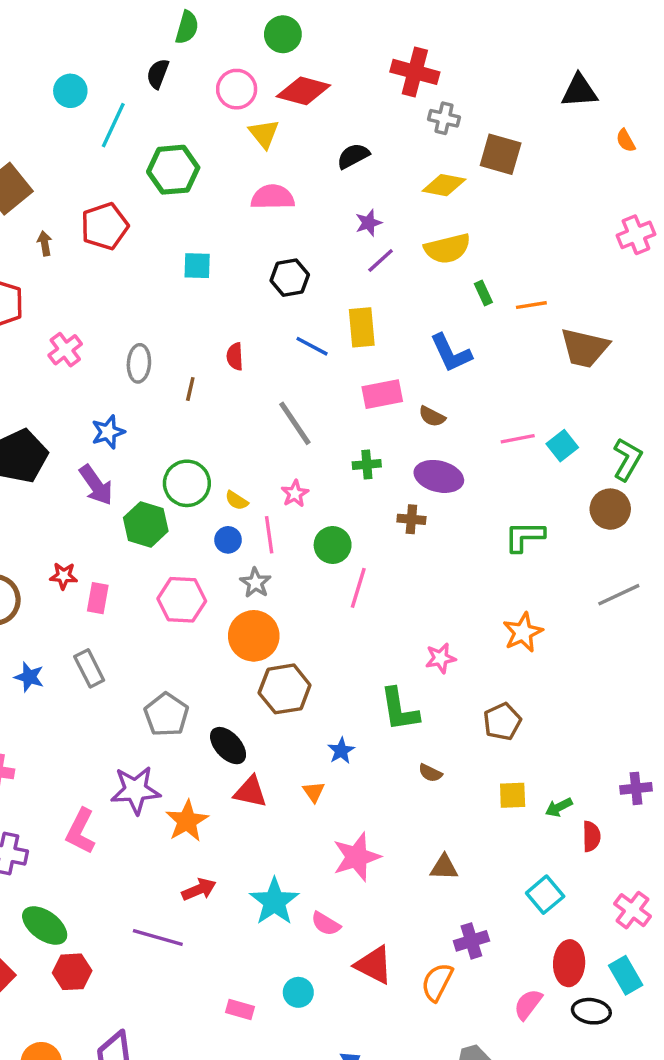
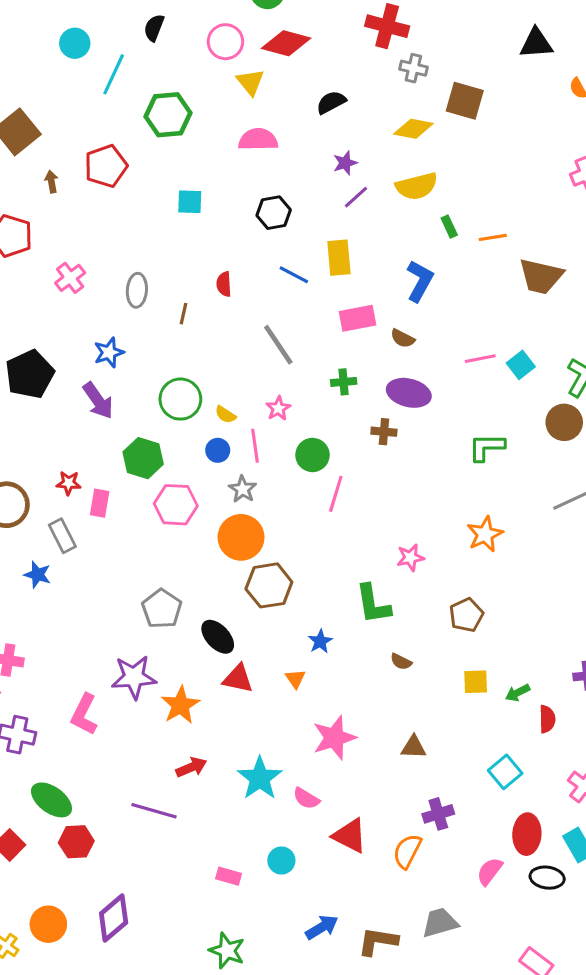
blue L-shape: (451, 353) -> (420, 281), turned -126
green hexagon: (146, 524) -> (143, 458), moved
gray rectangle: (89, 668) -> (62, 536), moved

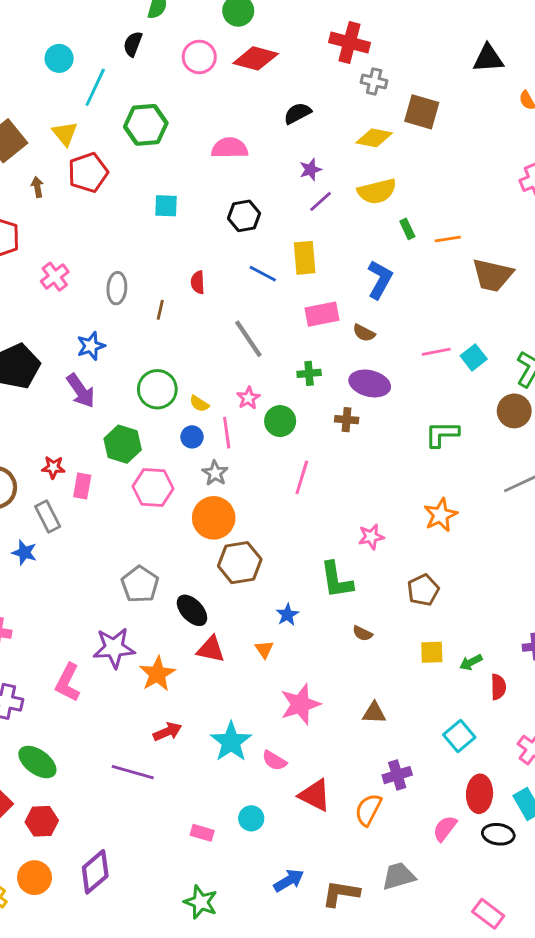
yellow triangle: (250, 82) -> (65, 134), moved
green circle: (312, 455) -> (280, 421), moved
red hexagon: (76, 842) -> (42, 821), moved

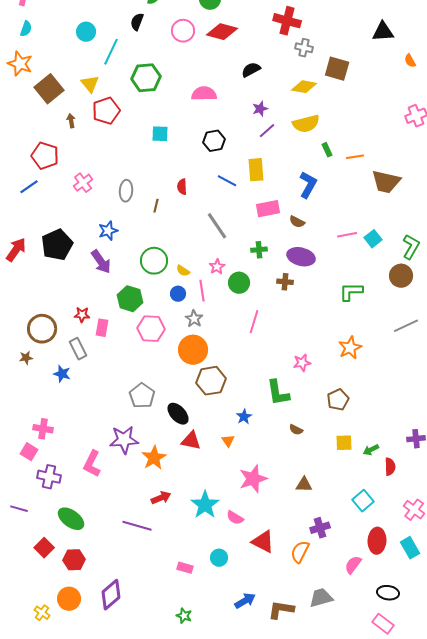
black ellipse: (498, 834) -> (388, 593), moved
green star: (201, 902) -> (184, 616), size x0.7

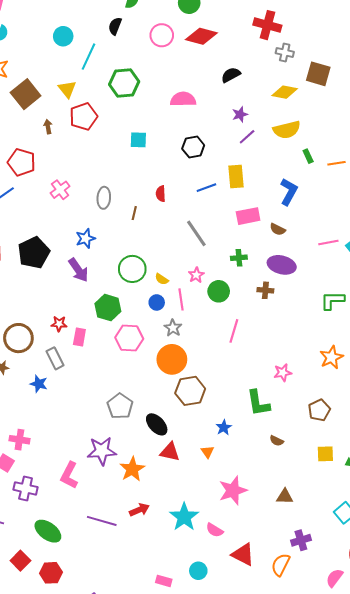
blue line: (227, 181) -> (206, 188), turned -48
purple line: (137, 526) -> (102, 521), moved

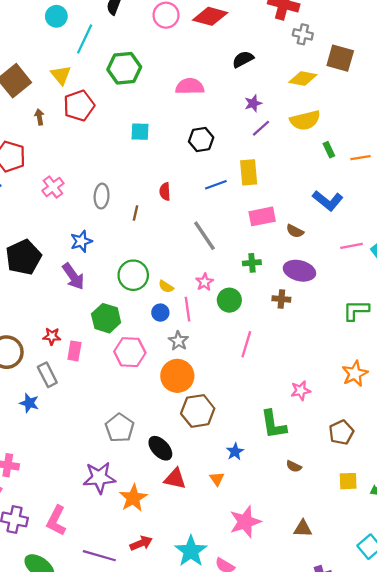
blue L-shape: (289, 192) -> (328, 201), moved, turned 100
pink L-shape: (69, 475) -> (56, 521), moved

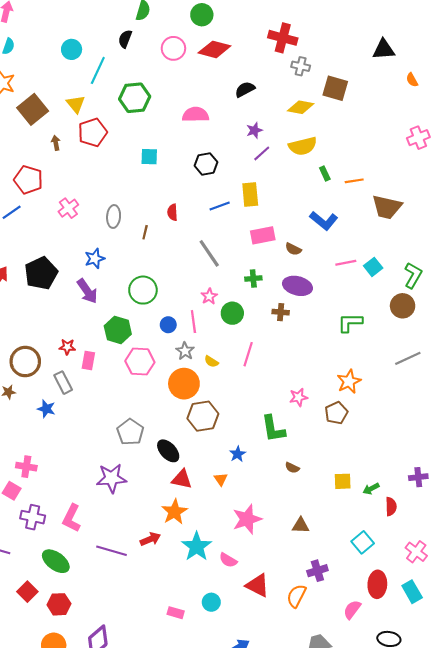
yellow semicircle: (166, 287) -> (211, 362), moved
brown pentagon: (341, 432) -> (336, 413), moved
orange star: (133, 498) -> (175, 512), moved

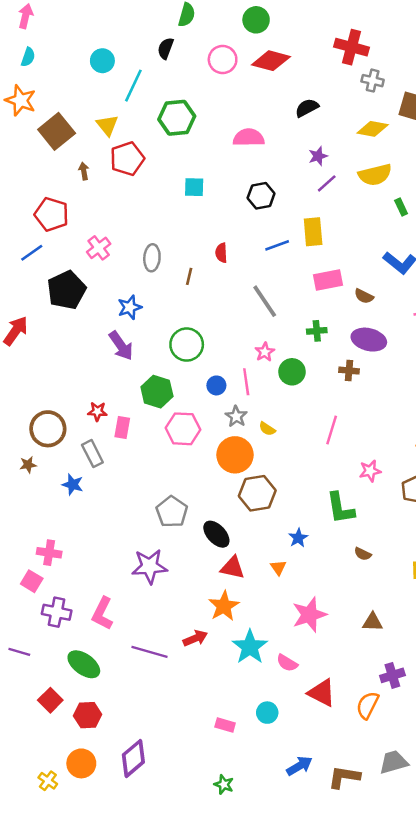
black pentagon: (41, 273) -> (66, 290), moved
pink line: (248, 354) -> (332, 430), moved

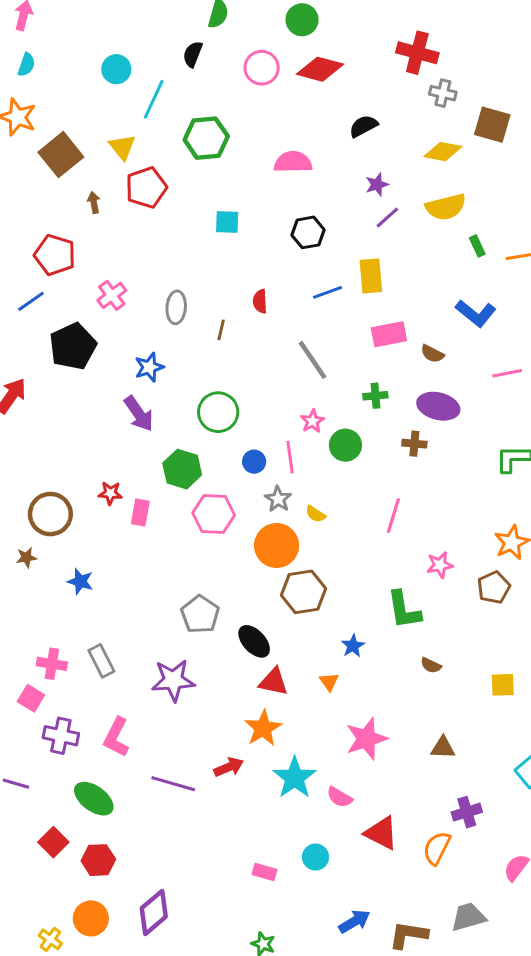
gray rectangle: (92, 454) -> (101, 661), moved

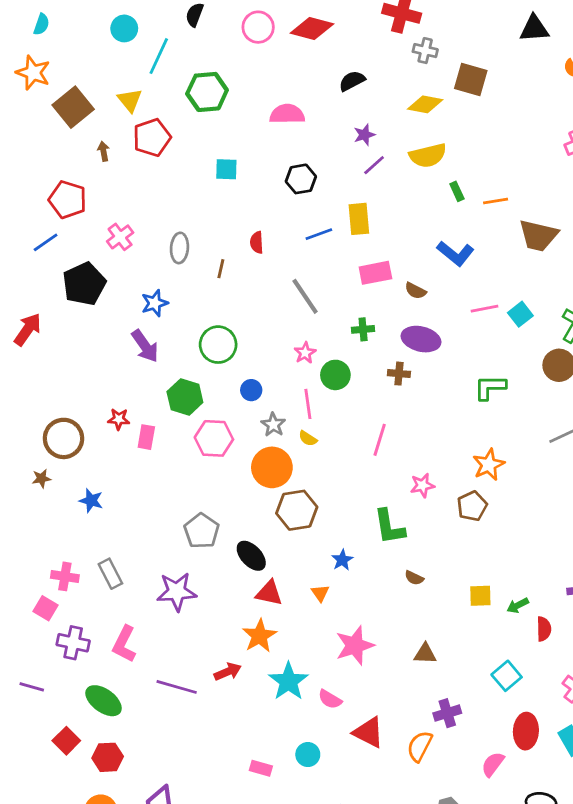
pink line: (290, 457) -> (308, 404), moved

